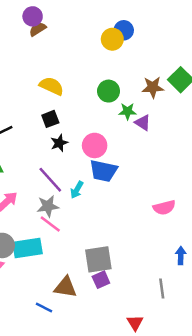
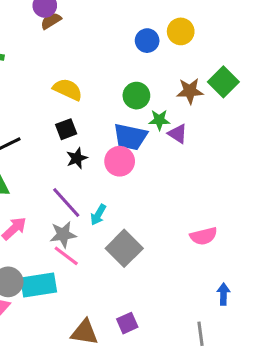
blue circle: (124, 30) -> (147, 41), moved
yellow circle: (112, 39) -> (181, 31), moved
blue trapezoid: (103, 171) -> (130, 137), moved
gray square: (98, 259) -> (124, 248), moved, turned -36

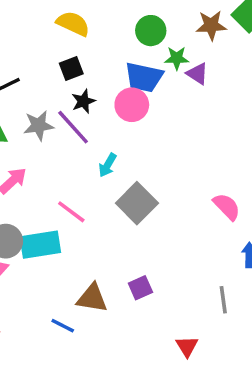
purple line: (66, 202) -> (73, 127), moved
gray star: (63, 235) -> (39, 125), moved
pink semicircle: (204, 236) -> (227, 207), moved, turned -120

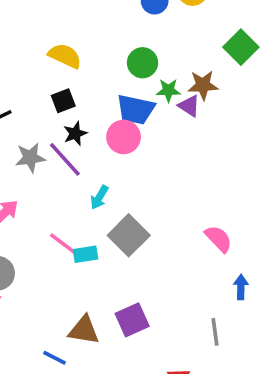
brown star: (211, 25) -> (203, 85), moved
cyan rectangle: (40, 245) -> (86, 254), moved, size x0.6
purple square: (140, 288) -> (132, 320), size x1.4

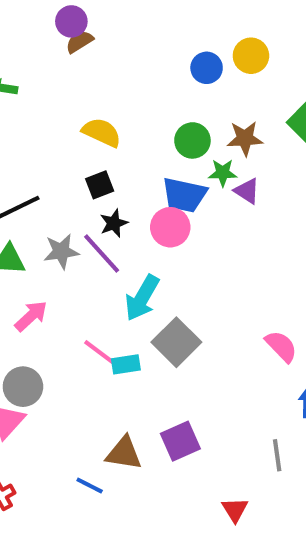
brown star: (203, 85) -> (245, 138), moved
cyan arrow: (99, 197) -> (142, 298), size x1.6

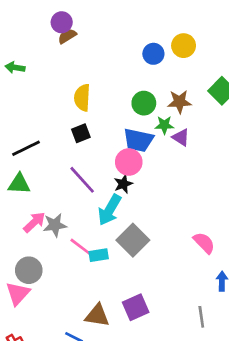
yellow semicircle: (102, 132) -> (82, 98), turned -112
black star: (114, 223) -> (123, 184), moved
gray star: (61, 251) -> (55, 225), moved

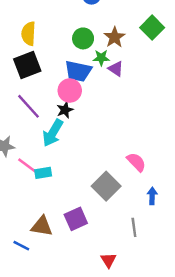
brown star: (179, 102) -> (115, 37), turned -30
black square: (81, 133) -> (27, 65), size x1.6
gray square: (133, 240) -> (106, 186), moved

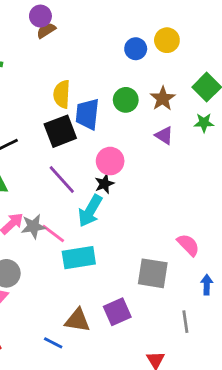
green star: (101, 58) -> (204, 123), moved
blue trapezoid: (78, 71) -> (87, 114), moved, turned 84
pink line: (27, 166) -> (53, 234), moved
cyan rectangle: (43, 173) -> (79, 258), size x1.6
gray square: (106, 186) -> (153, 273), turned -36

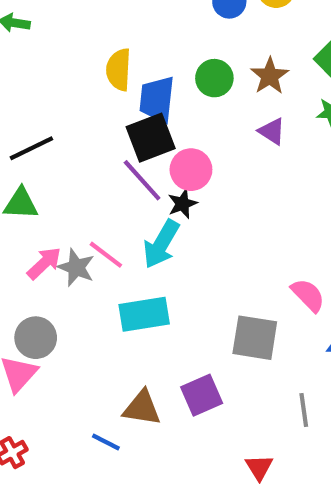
black square: (60, 131) -> (151, 138), moved
purple line: (62, 179) -> (142, 180), moved
gray star: (33, 226) -> (76, 267), turned 30
pink line: (53, 234) -> (106, 255), moved

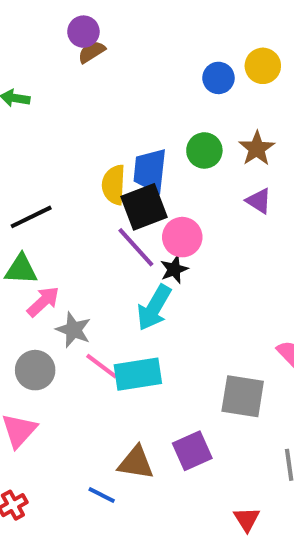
yellow semicircle: (119, 70) -> (114, 185), moved
pink line: (106, 255) -> (102, 366), moved
pink arrow: (44, 263) -> (43, 302), moved
gray circle: (36, 338) -> (35, 370), moved

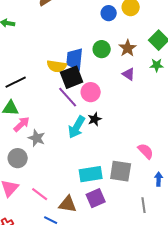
yellow semicircle: (114, 185) -> (57, 66), turned -84
black star: (174, 269) -> (95, 119), moved
pink line: (102, 366) -> (40, 194), moved
cyan rectangle: (138, 374) -> (91, 174), moved

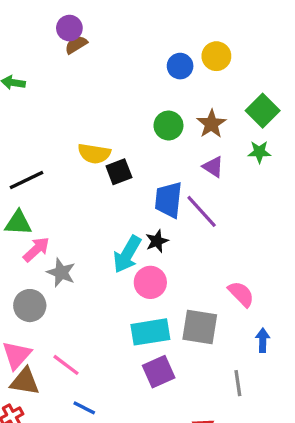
blue trapezoid: (75, 59) -> (168, 200), moved
black square: (72, 77) -> (119, 172), size x0.7
pink circle: (91, 92) -> (150, 282), moved
purple line: (68, 97) -> (202, 211), moved
brown triangle: (68, 204) -> (25, 381), moved

